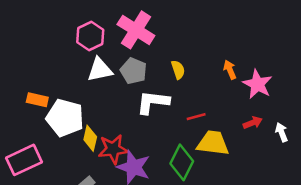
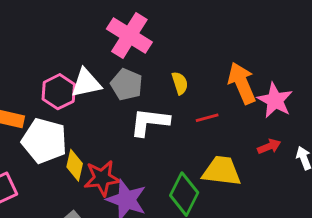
pink hexagon: (90, 36) -> (59, 92), moved
orange arrow: (230, 70) -> (242, 83), size x1.8
red line: (196, 117) -> (207, 118), moved

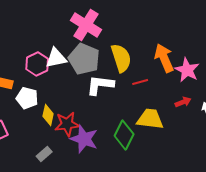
yellow semicircle: (180, 83) -> (121, 58), size x1.8
gray pentagon: (127, 85) -> (84, 59), size x1.4
white pentagon: (44, 141) -> (27, 98), size x0.7

